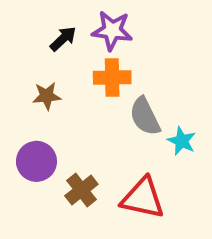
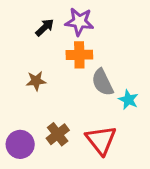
brown star: (47, 96) -> (36, 81), moved
purple circle: (36, 161) -> (20, 144), moved
red triangle: (143, 198) -> (101, 140), turned 40

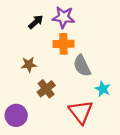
cyan star: (128, 100) -> (103, 89), moved
brown cross: (58, 134) -> (46, 89), moved

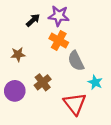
orange cross: (63, 44) -> (59, 40), turned 30
brown star: (29, 65) -> (18, 54), moved
purple circle: (16, 115) -> (15, 91), moved

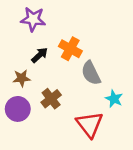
purple star: (59, 16) -> (33, 19), moved
black arrow: (33, 20) -> (40, 55), moved
brown star: (18, 54) -> (22, 78), moved

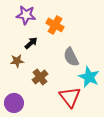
orange cross: (70, 49) -> (55, 25), moved
cyan star: (114, 99) -> (89, 77), size x1.5
purple circle: (18, 109) -> (14, 103), moved

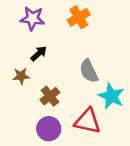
orange cross: (55, 25) -> (79, 17), moved, turned 30
red triangle: (70, 97) -> (88, 121), turned -40
purple circle: (14, 103) -> (49, 129), moved

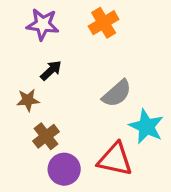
gray semicircle: (89, 71) -> (117, 93), turned -105
brown cross: (50, 96) -> (46, 136), moved

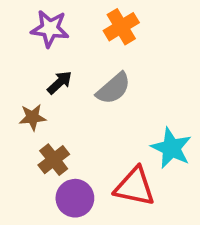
gray semicircle: (117, 93) -> (113, 88), moved

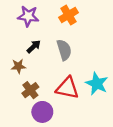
gray semicircle: (113, 88) -> (64, 50), turned -66
red triangle: (135, 187) -> (67, 88), moved

